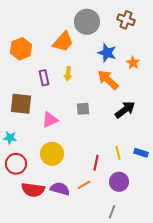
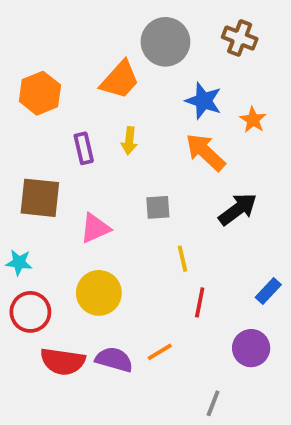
yellow line: (118, 153) -> (183, 259), moved
blue rectangle: (141, 153) -> (268, 291), turned -64
red line: (96, 163) -> (200, 302), moved
purple circle: (119, 182) -> (251, 348), moved

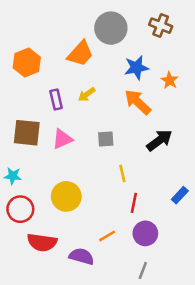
blue star: (204, 101) -> (136, 68), turned -30
yellow arrow: (129, 141) -> (87, 94), turned 48
pink triangle: (95, 228) -> (62, 139), moved
purple circle: (251, 348) -> (145, 233), moved
purple semicircle: (114, 359) -> (82, 256), moved

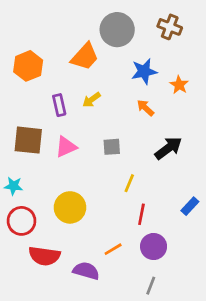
orange arrow: (138, 102) -> (145, 108), size x0.6
yellow line: (122, 173) -> (129, 183), turned 36

